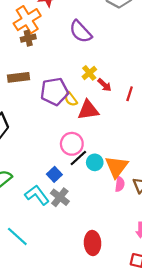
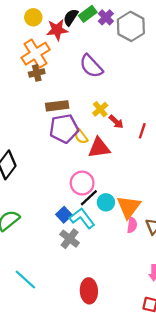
brown rectangle: (18, 77) -> (57, 106), moved
cyan L-shape: (37, 195) -> (82, 218), moved
red ellipse: (93, 243) -> (89, 291), moved

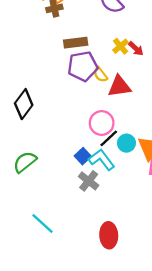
red arrow: (116, 122) -> (136, 49), moved

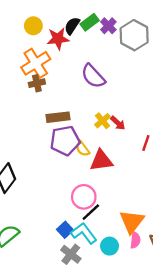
cyan circle: (126, 143) -> (110, 246), moved

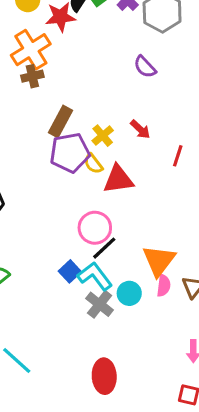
purple semicircle: (93, 76) -> (145, 67), moved, size x0.7
brown rectangle: (58, 117) -> (60, 121), turned -55
yellow cross: (103, 121) -> (103, 136), moved
gray cross: (71, 254) -> (100, 304), moved

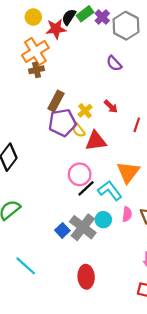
orange triangle: (159, 261) -> (128, 172), moved
blue square: (70, 271) -> (62, 230), moved
cyan L-shape: (95, 276) -> (110, 191), moved
gray cross: (100, 304) -> (83, 227), size x1.4

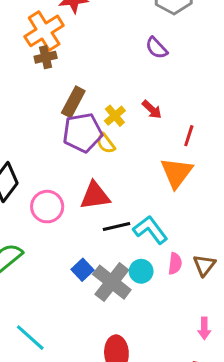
red triangle: (96, 141) -> (95, 196), moved
orange triangle: (128, 172) -> (177, 173), moved
pink circle: (80, 174) -> (47, 207), moved
black line: (86, 188) -> (116, 227), turned 30
blue square: (62, 230) -> (83, 270), moved

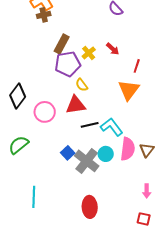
yellow semicircle: (106, 143) -> (82, 85), moved
pink semicircle: (175, 264) -> (128, 149), size x1.6
cyan line: (30, 338) -> (34, 197), turned 50

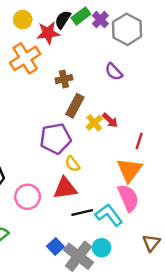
brown cross: (44, 15) -> (64, 79), moved
brown rectangle: (62, 44) -> (75, 106), moved
yellow cross: (89, 53) -> (94, 123), moved
pink semicircle: (128, 149) -> (128, 198), moved, turned -30

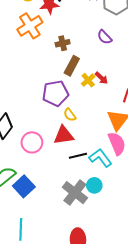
blue square: (55, 246) -> (24, 186), moved, size x1.5

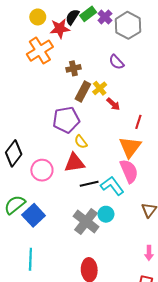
yellow cross: (88, 80) -> (100, 88), moved

